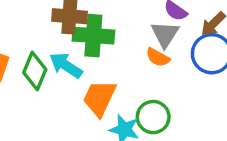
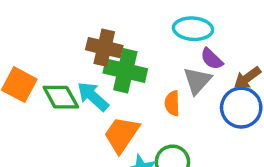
orange semicircle: (158, 57) -> (172, 103), moved, turned 50
green diamond: (35, 71) -> (61, 97), turned -60

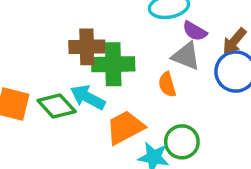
gray triangle: (197, 81) -> (186, 56), turned -36
orange trapezoid: (122, 134) -> (125, 127), turned 42

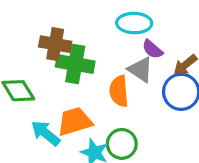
orange semicircle: (167, 84) -> (119, 91), size x1.4
cyan arrow: (88, 97) -> (46, 133), moved

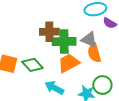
gray triangle: (140, 70) -> (89, 40), moved
orange trapezoid: (75, 121) -> (69, 63), moved

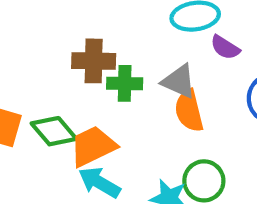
green cross: (64, 42) -> (125, 83), size x0.7
orange trapezoid: (69, 63) -> (93, 146), moved

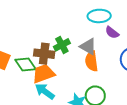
brown cross: (94, 61) -> (44, 54), moved
green cross: (125, 83) -> (62, 45), turned -35

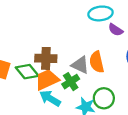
green cross: (62, 45) -> (71, 82), moved
gray triangle: (88, 47) -> (80, 65), moved

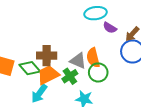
cyan arrow: (50, 98) -> (39, 94), moved, turned -84
green circle: (104, 98) -> (98, 72), moved

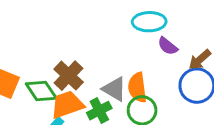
brown cross: (47, 56) -> (69, 76), turned 36

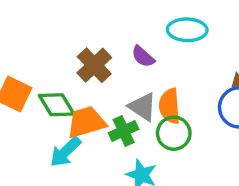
purple semicircle: (168, 46) -> (143, 57), moved
brown cross: (69, 76) -> (94, 65), moved

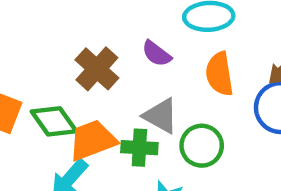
orange semicircle: (170, 106) -> (219, 74), moved
green cross: (124, 131) -> (139, 148), turned 32

